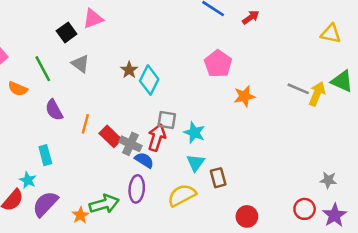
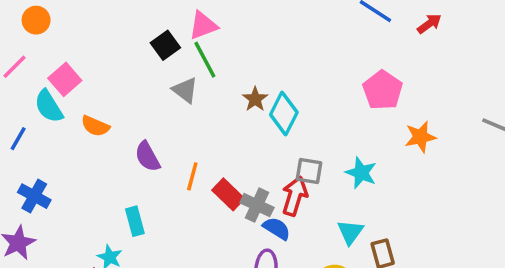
green line: (43, 69) -> (205, 60), moved
cyan star: (194, 133) -> (361, 173), moved

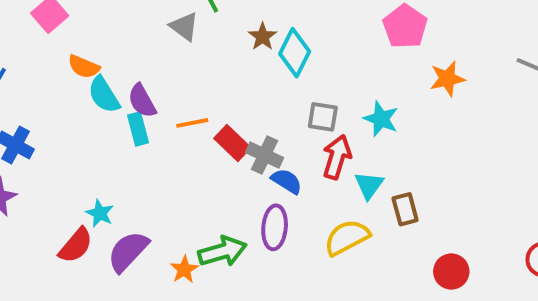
cyan semicircle: (49, 106) -> (104, 95), moved
orange line: (192, 176) -> (192, 123), turned 64
red arrow: (295, 196) -> (337, 157), moved
cyan rectangle: (135, 221) -> (138, 129), moved

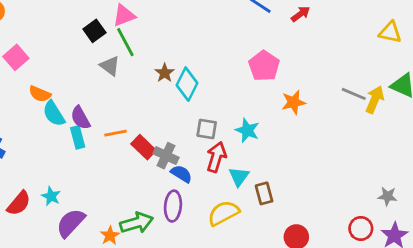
red semicircle: (76, 245) -> (19, 203), moved

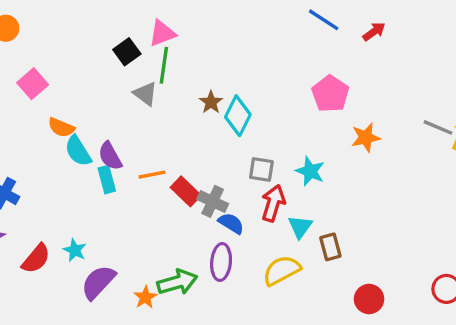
green line: (125, 42) -> (164, 65), turned 36

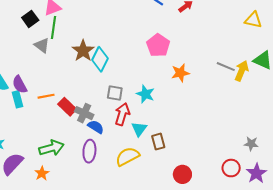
brown star: (211, 102) -> (83, 51), size x1.5
green arrow: (177, 282) -> (51, 148), moved

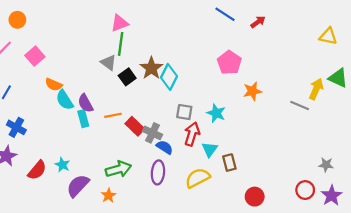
black square: (30, 19) -> (127, 77), moved
gray line: (226, 67) -> (300, 105), moved

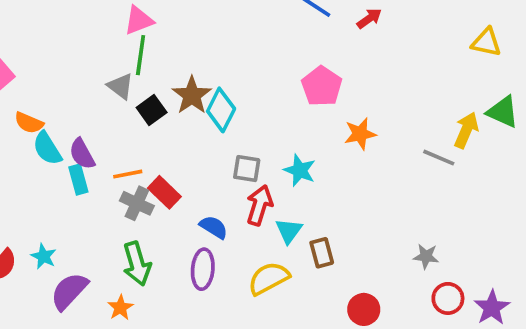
gray cross: (152, 133) -> (137, 203), moved
gray star: (326, 165) -> (426, 256), moved
green arrow: (118, 169) -> (137, 264), turned 90

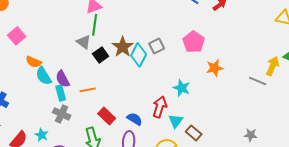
gray square: (247, 169) -> (157, 46), moved, turned -35
red rectangle: (164, 192) -> (107, 116), moved
gray cross: (137, 203) -> (62, 114), moved
brown rectangle: (322, 253) -> (194, 133), turned -35

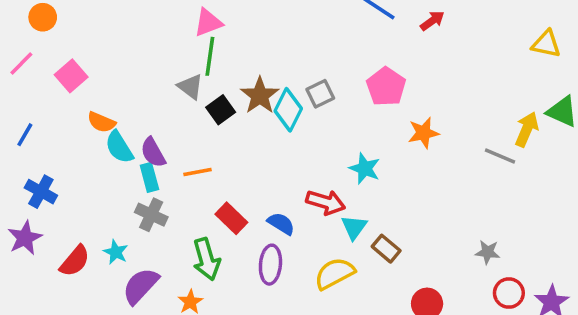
red arrow: (160, 107) -> (326, 202), turned 90

